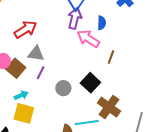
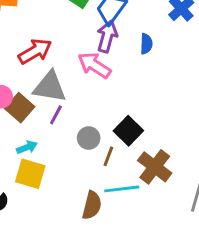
pink arrow: (88, 39) -> (94, 65), moved
gray triangle: (36, 54) -> (50, 87), size x1.4
brown line: (111, 57) -> (108, 156), moved

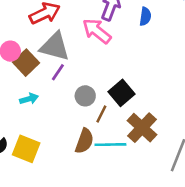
yellow square: (30, 174) -> (26, 149), moved
brown semicircle: (92, 205) -> (84, 141), moved

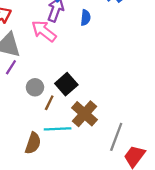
brown semicircle: (84, 141) -> (33, 143), moved

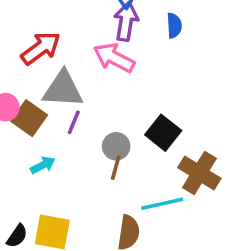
brown line: (49, 103) -> (116, 168), moved

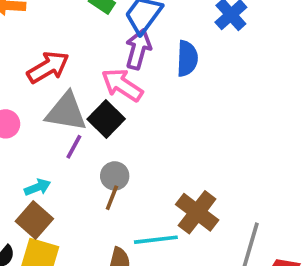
blue semicircle: (174, 26) -> (187, 58), size x1.4
brown square: (29, 118) -> (34, 220), moved
black square: (163, 133) -> (106, 119), moved

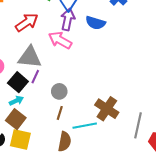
blue semicircle: (187, 58) -> (96, 23), turned 108
red arrow: (48, 67) -> (27, 22), moved
black square: (106, 119) -> (18, 82), moved
brown line: (112, 198) -> (60, 113), moved

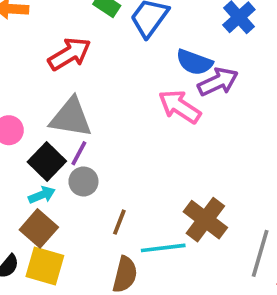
purple arrow: (68, 19) -> (218, 82), moved, turned 50
pink arrow: (60, 40) -> (180, 107), moved
gray circle: (59, 91) -> (83, 181), moved

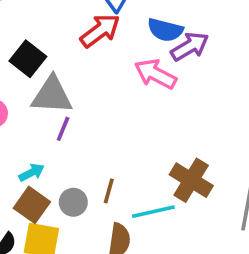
red arrow: (69, 54) -> (100, 31), moved
black square: (47, 161) -> (28, 59), moved
gray circle: (83, 181) -> (73, 202), moved

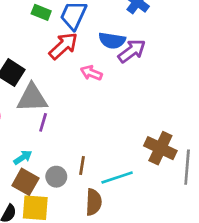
pink arrow: (155, 74) -> (91, 73), moved, size x0.7
brown cross: (191, 180) -> (160, 148), moved

